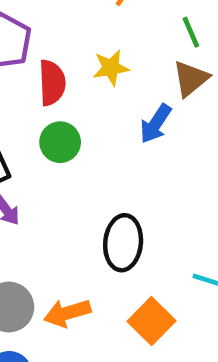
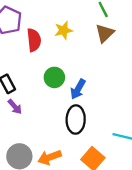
blue arrow: (156, 124) -> (78, 89), moved
green circle: (60, 142) -> (54, 77), moved

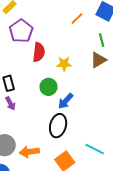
yellow star: (63, 30) -> (64, 64), moved

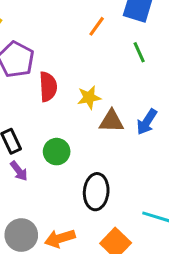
brown triangle: (98, 60) -> (111, 121), moved, turned 42
green circle: (49, 87) -> (57, 152), moved
blue arrow: (66, 101) -> (147, 122), moved

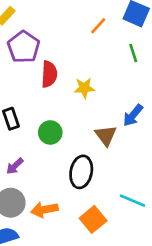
brown triangle: (111, 121) -> (106, 135), moved, turned 45
purple arrow: (19, 171) -> (15, 166), moved, turned 78

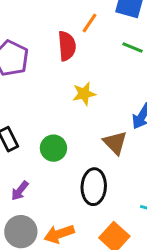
green line: (133, 53) -> (132, 48), turned -42
red semicircle: (49, 74) -> (67, 46), moved

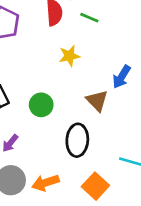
green line: (132, 48) -> (89, 18), moved

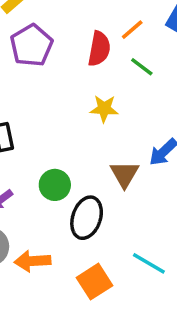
green circle: (41, 105) -> (55, 185), moved

